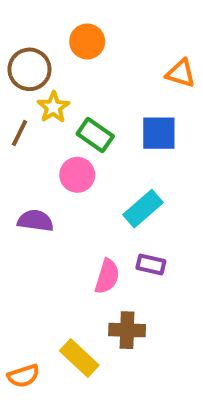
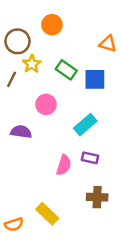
green rectangle: (95, 135) -> (66, 70), moved
brown cross: (127, 330) -> (97, 197), moved

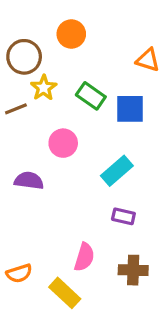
brown line: (12, 79) -> (16, 109), turned 42
pink semicircle: (64, 165) -> (84, 257), moved
orange semicircle: (14, 224) -> (19, 273), moved

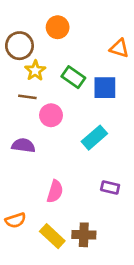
brown line: (16, 109) -> (27, 97), moved, turned 30
purple rectangle: (123, 216) -> (110, 187), moved
pink semicircle: (84, 257) -> (55, 191), moved
brown cross: (133, 270) -> (84, 235), moved

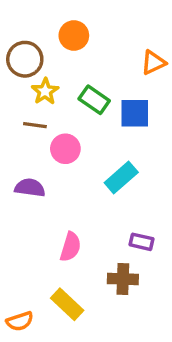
orange triangle: (119, 48) -> (153, 63), turned -42
orange semicircle: (16, 220) -> (20, 321), moved
brown cross: (84, 235) -> (123, 279), moved

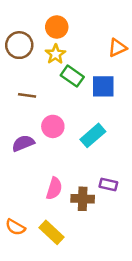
yellow star: (45, 91) -> (55, 54), moved
pink circle: (65, 149) -> (53, 126), moved
purple semicircle: (30, 188) -> (23, 143), turned -30
brown cross: (123, 279) -> (83, 199), moved
orange semicircle: (20, 321) -> (15, 227), moved, turned 48

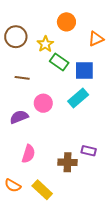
orange circle: (57, 27) -> (66, 22), moved
cyan rectangle: (93, 135) -> (78, 98), moved
pink semicircle: (54, 188) -> (28, 154), moved

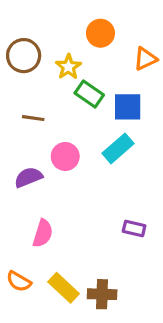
brown cross: (68, 162) -> (102, 294), moved

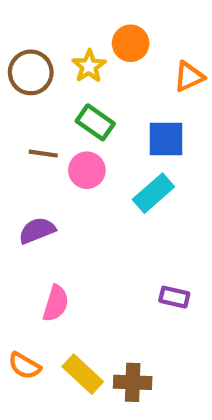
yellow star: (68, 67) -> (89, 66), moved
green rectangle: (89, 94) -> (95, 122), moved
pink circle: (65, 156) -> (87, 170), moved

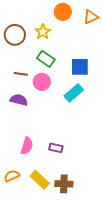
orange circle: (131, 43) -> (63, 12), moved
orange triangle: (189, 77) -> (91, 17), moved
purple semicircle: (37, 231) -> (19, 100), moved, turned 36
purple rectangle: (174, 297) -> (56, 148), moved
orange semicircle: (24, 366) -> (12, 176), turned 126

